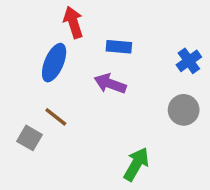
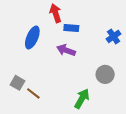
red arrow: (73, 22) -> (56, 13), moved
gray circle: (184, 110) -> (105, 74), moved
brown line: (56, 117) -> (33, 93), moved

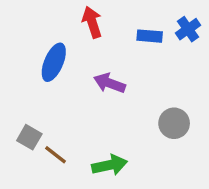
blue rectangle: (71, 28) -> (150, 36), moved
blue cross: (114, 36) -> (188, 29), moved
green arrow: (82, 99) -> (110, 165), moved, turned 48

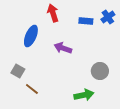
gray square: (29, 137) -> (18, 71), moved
green arrow: (110, 165) -> (84, 95), moved

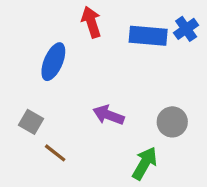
blue rectangle: (86, 21) -> (148, 36), size x1.5
purple arrow: (63, 48) -> (108, 115), moved
green arrow: (84, 95) -> (145, 163), turned -48

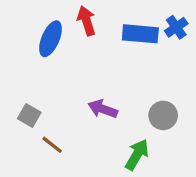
blue ellipse: (53, 62) -> (51, 39), moved

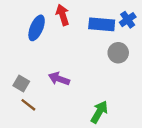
purple arrow: (103, 109) -> (59, 79), moved
gray circle: (163, 115) -> (118, 53), moved
brown line: (52, 145) -> (28, 105), moved

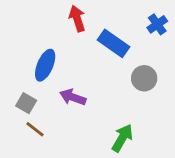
blue rectangle: (102, 24) -> (114, 43), moved, turned 30
blue ellipse: (37, 28) -> (45, 65), moved
gray circle: (118, 53) -> (144, 78), moved

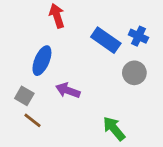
red arrow: (77, 19) -> (57, 16), moved
blue cross: (157, 24) -> (138, 36), moved, turned -30
green arrow: (122, 138) -> (114, 129), turned -70

